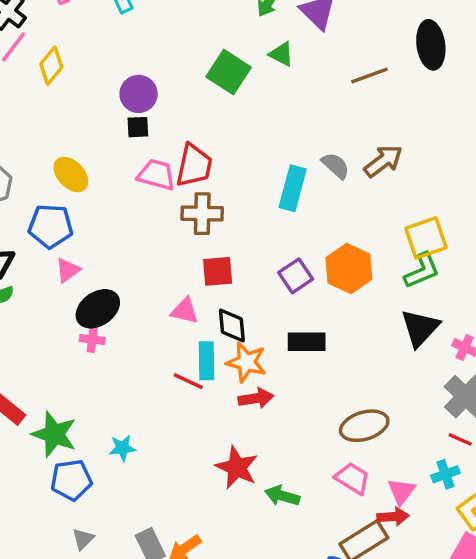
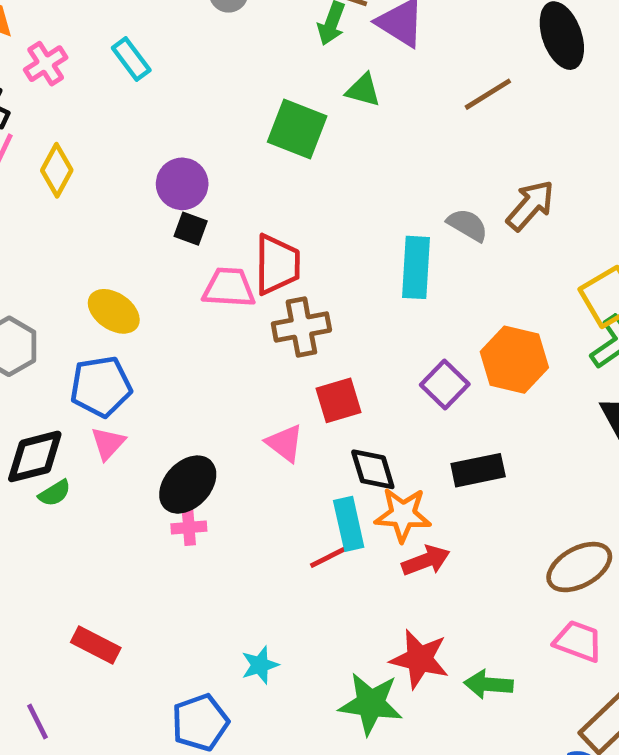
black square: (138, 127) -> (191, 229), turned 35
pink triangle: (68, 270) -> (108, 443), moved
pink triangle: (185, 311) -> (285, 443), moved, turned 36
red line: (188, 381) -> (330, 556), turned -40
green star: (54, 434) -> (371, 704), moved

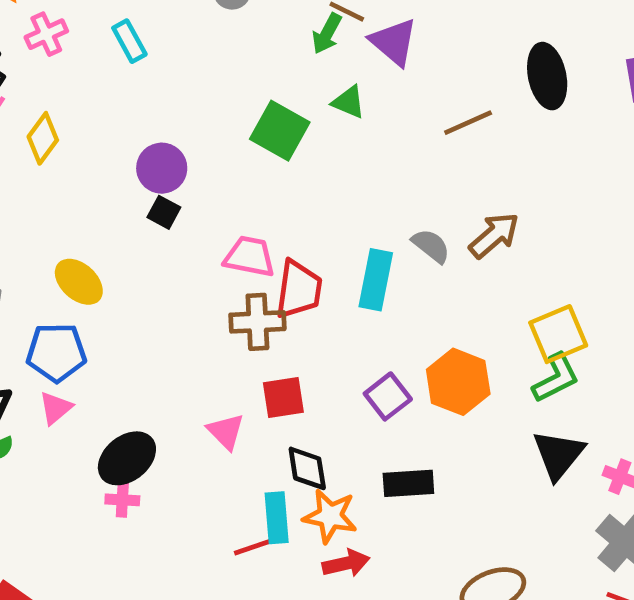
red trapezoid: (277, 264) -> (299, 289), moved
pink trapezoid: (229, 288) -> (250, 257), moved

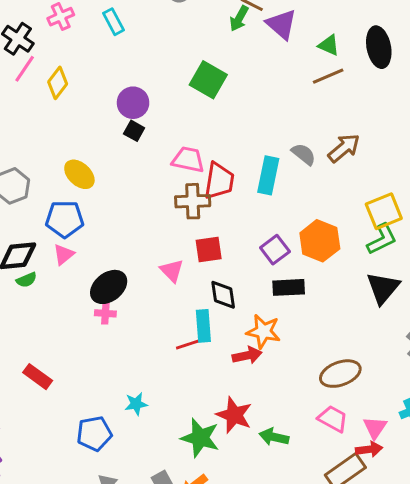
green triangle: (349, 102) -> (329, 45), moved
black rectangle: (408, 483) -> (289, 287), moved
orange star: (330, 516) -> (263, 331), moved

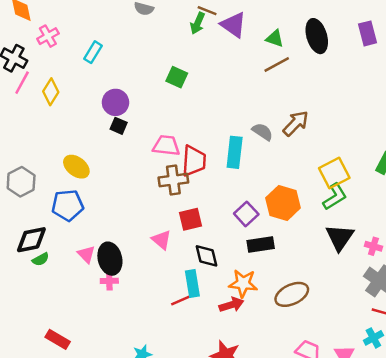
cyan rectangle: (113, 22) -> (93, 52), moved, turned 65
green square: (208, 80) -> (177, 77), size x0.7
pink triangle: (64, 254) -> (86, 254), moved, turned -30
black ellipse: (109, 287) -> (110, 259), turned -60
brown ellipse: (340, 374) -> (292, 294), moved

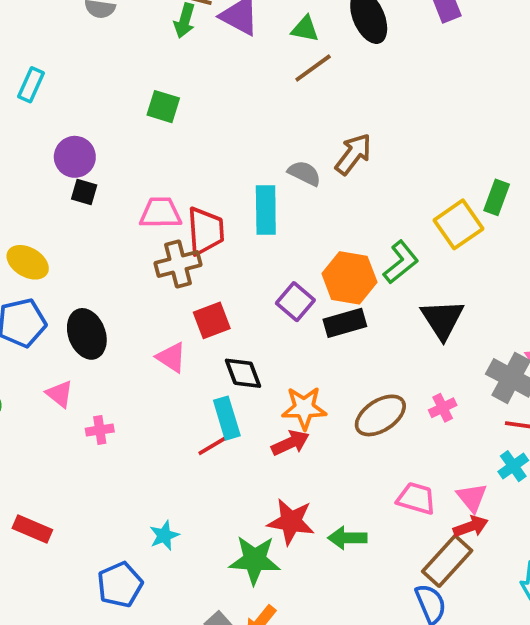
yellow square: (334, 173) -> (459, 224), moved
green L-shape: (335, 197) -> (401, 262), moved
black rectangle: (261, 244) -> (345, 323), moved
pink cross: (373, 246) -> (443, 408), moved, turned -35
black ellipse: (110, 259) -> (87, 334), moved

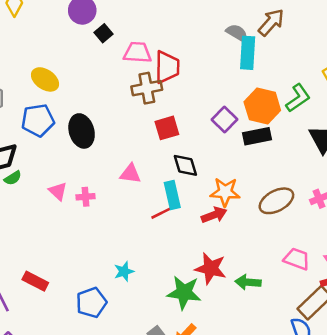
black square: (84, 192) -> (104, 33), moved, turned 30
cyan rectangle: (266, 210) -> (248, 53), moved
pink triangle: (171, 357) -> (130, 174), moved, turned -30
pink triangle: (60, 394) -> (58, 191), moved
red rectangle: (32, 529) -> (35, 281), moved

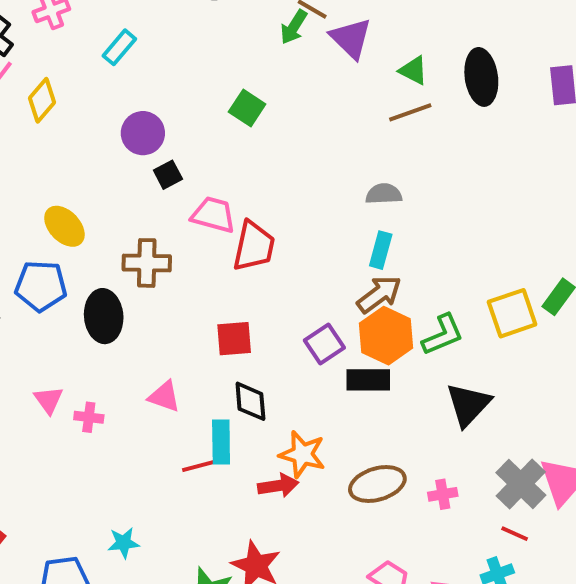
brown arrow: (271, 22) -> (379, 294), moved
gray semicircle: (237, 33) -> (384, 194), moved, turned -45
cyan rectangle: (248, 53) -> (381, 250), size x0.7
brown cross: (147, 88) -> (147, 263), moved

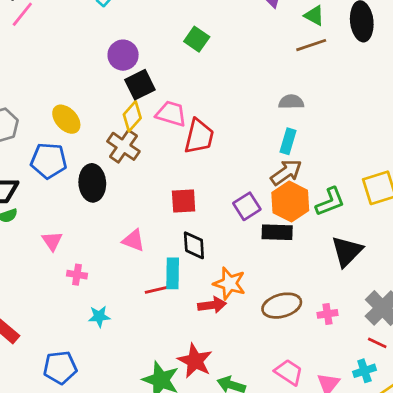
yellow diamond: (42, 100) -> (132, 116), moved
black square: (168, 175) -> (140, 85), size x1.5
brown cross: (147, 263) -> (123, 146), turned 32
pink cross: (89, 417) -> (77, 275), moved
cyan star: (123, 543) -> (99, 316), moved

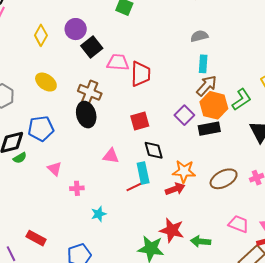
yellow diamond: (132, 116) -> (41, 35), moved
blue pentagon: (49, 161) -> (41, 128), moved
black ellipse: (92, 183) -> (86, 115), moved

